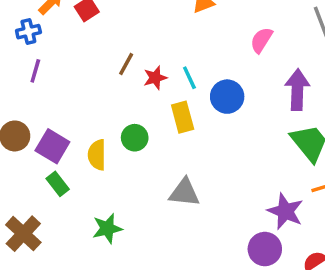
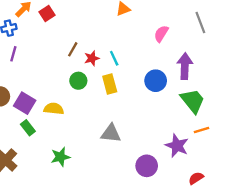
blue circle: (227, 97) -> (156, 81), moved
green circle: (135, 138) -> (78, 81), moved
yellow semicircle: (97, 155) -> (54, 109), turned 96
purple circle: (265, 249) -> (147, 166), moved

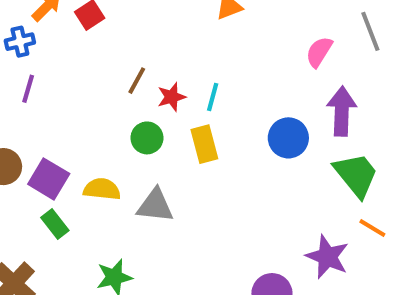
pink semicircle: (161, 34) -> (319, 52), moved
cyan line: (114, 58) -> (213, 97), turned 40
orange line: (202, 130) -> (372, 228), turned 48
gray triangle: (111, 133) -> (155, 206), moved

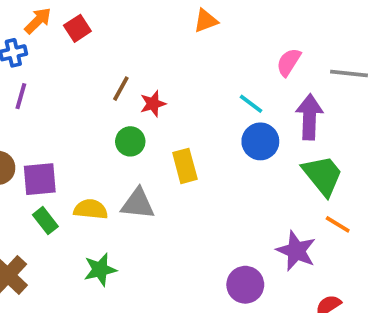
gray line: (370, 31) -> (349, 74), moved, turned -63
cyan line: (213, 97) -> (251, 104), moved, turned -68
yellow rectangle: (204, 144) -> (185, 166), moved
purple square: (49, 179) -> (40, 179), turned -36
yellow semicircle: (102, 189) -> (91, 209), moved

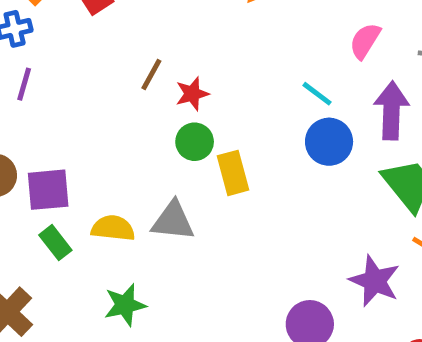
green circle: (130, 141) -> (195, 142), moved

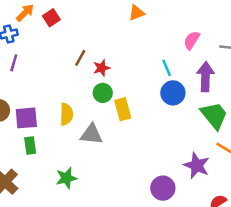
cyan line: (317, 94) -> (167, 68), turned 30
yellow semicircle: (113, 228) -> (66, 114), moved, turned 85
green rectangle: (55, 243) -> (30, 146), turned 30

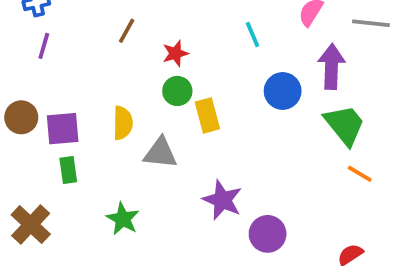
brown line: (80, 58) -> (127, 31), moved
cyan line: (167, 68) -> (253, 35), moved
purple star: (197, 166) -> (222, 200), moved
green star: (66, 178) -> (123, 219), turned -30

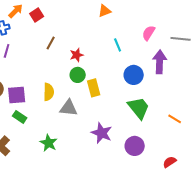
green trapezoid: (345, 125) -> (139, 108), moved
green rectangle: (68, 170) -> (20, 117), turned -48
purple circle: (268, 234) -> (135, 146), moved

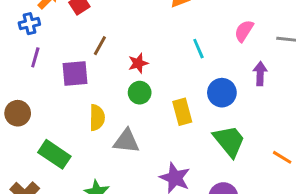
purple arrow: (160, 62) -> (260, 74), size x0.7
yellow rectangle: (94, 88) -> (182, 112), moved
purple square: (17, 95) -> (75, 74), moved
green rectangle: (20, 117) -> (54, 154), size x1.5

